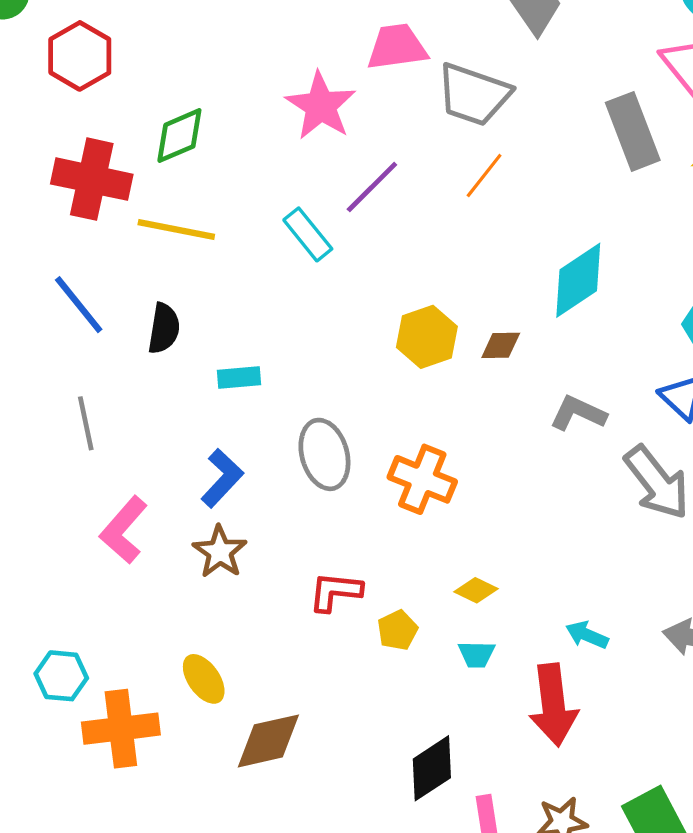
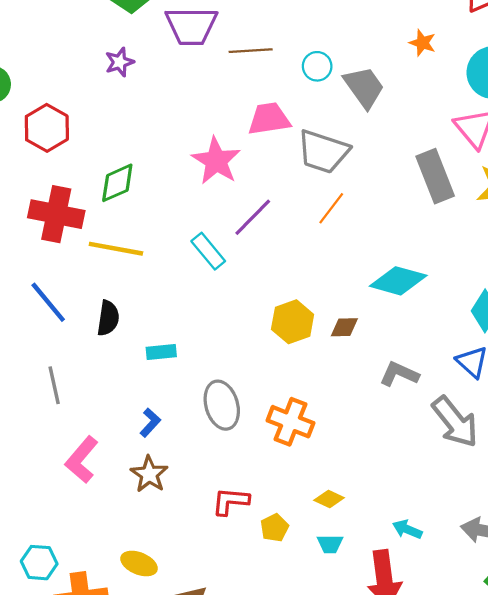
cyan diamond: (578, 280) -> (398, 281), turned 50
blue L-shape: (222, 478) -> (150, 423), size x0.7
yellow ellipse: (204, 679) -> (139, 564), turned -32

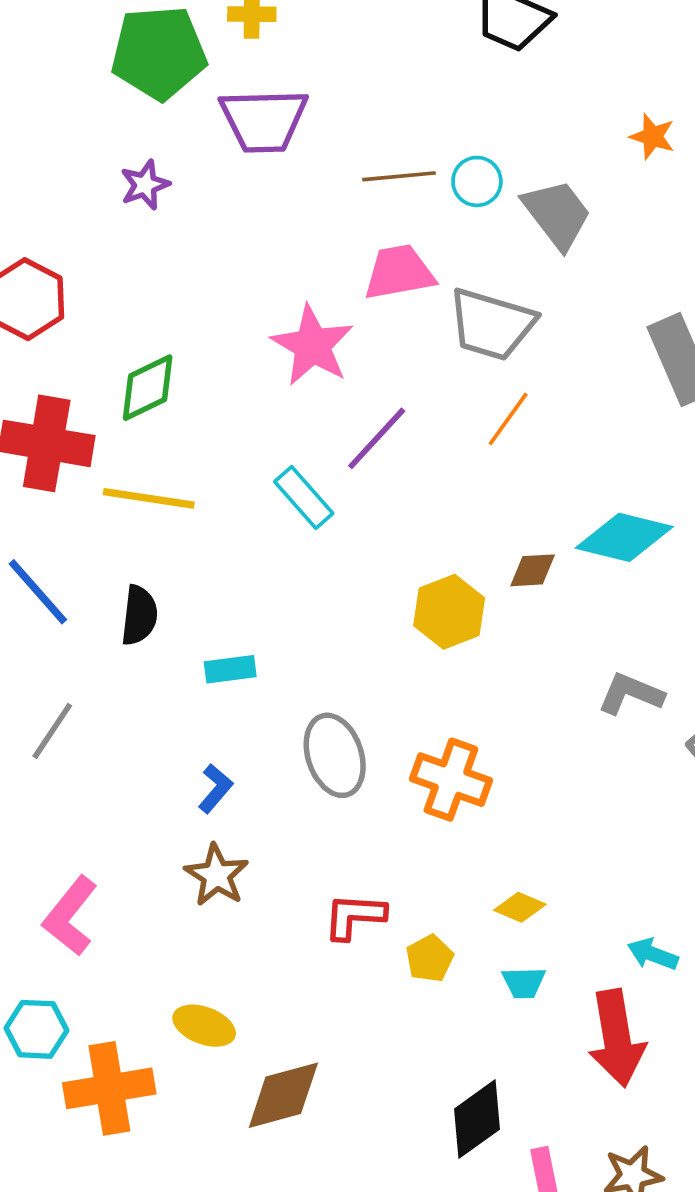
brown line: (251, 51) -> (399, 176), moved
brown diamond: (344, 327) -> (533, 570), moved
gray line: (54, 385) -> (52, 731), turned 48
pink L-shape: (82, 460) -> (70, 916), moved

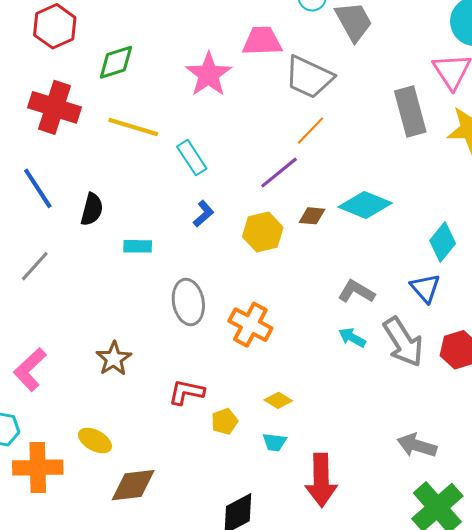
green diamond: (148, 388) -> (116, 62), moved
purple line: (377, 438) -> (279, 173), moved
yellow line: (149, 498) -> (133, 127), moved
blue L-shape: (215, 789) -> (203, 214), moved
cyan arrow: (653, 954) -> (352, 338), moved

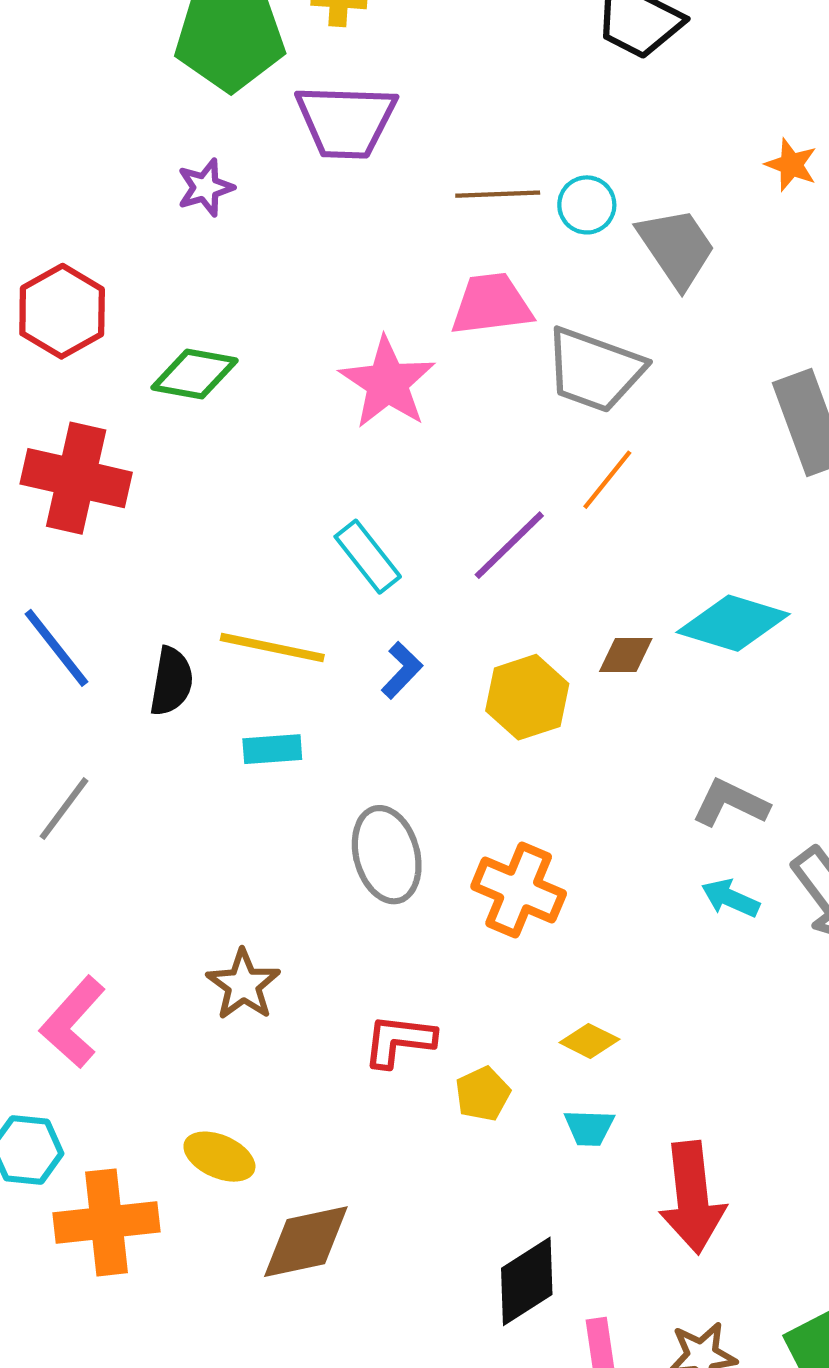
green diamond: (116, 62) -> (195, 374), turned 33
yellow line: (133, 127) -> (272, 648), moved
purple line: (279, 173) -> (509, 545), moved

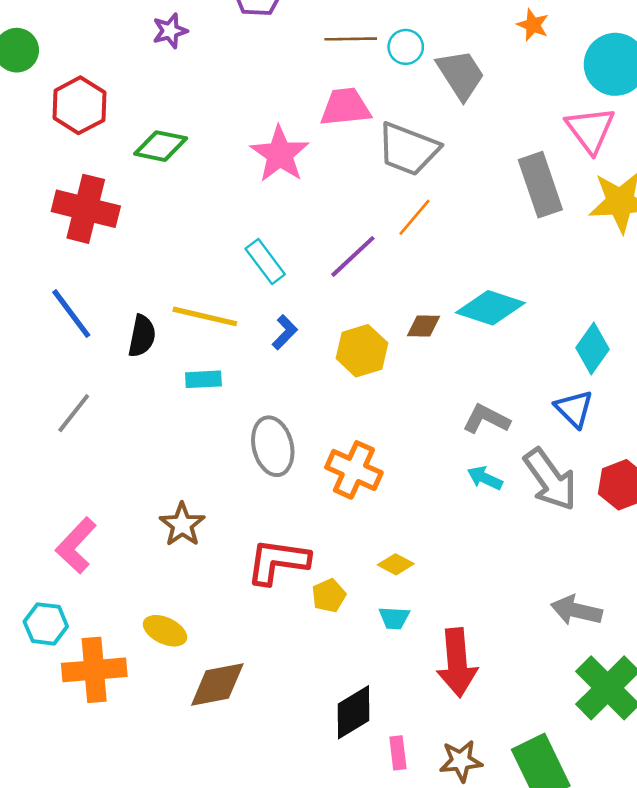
red L-shape: (399, 1041) -> (278, 561), size x1.4

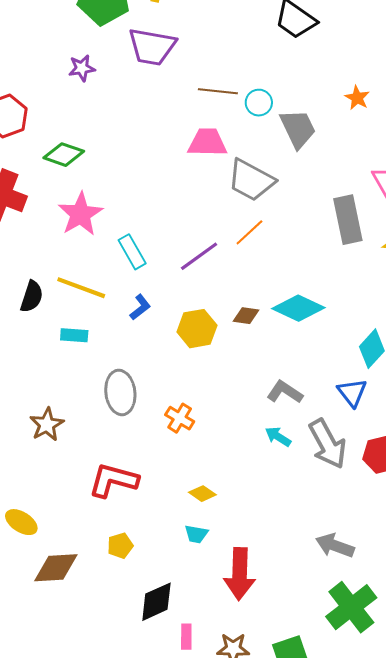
pink star: (280, 154) -> (80, 214), moved
orange cross: (354, 470) -> (180, 418), size x0.7
brown star: (182, 525) -> (47, 425), moved
yellow pentagon: (329, 596) -> (120, 546), moved

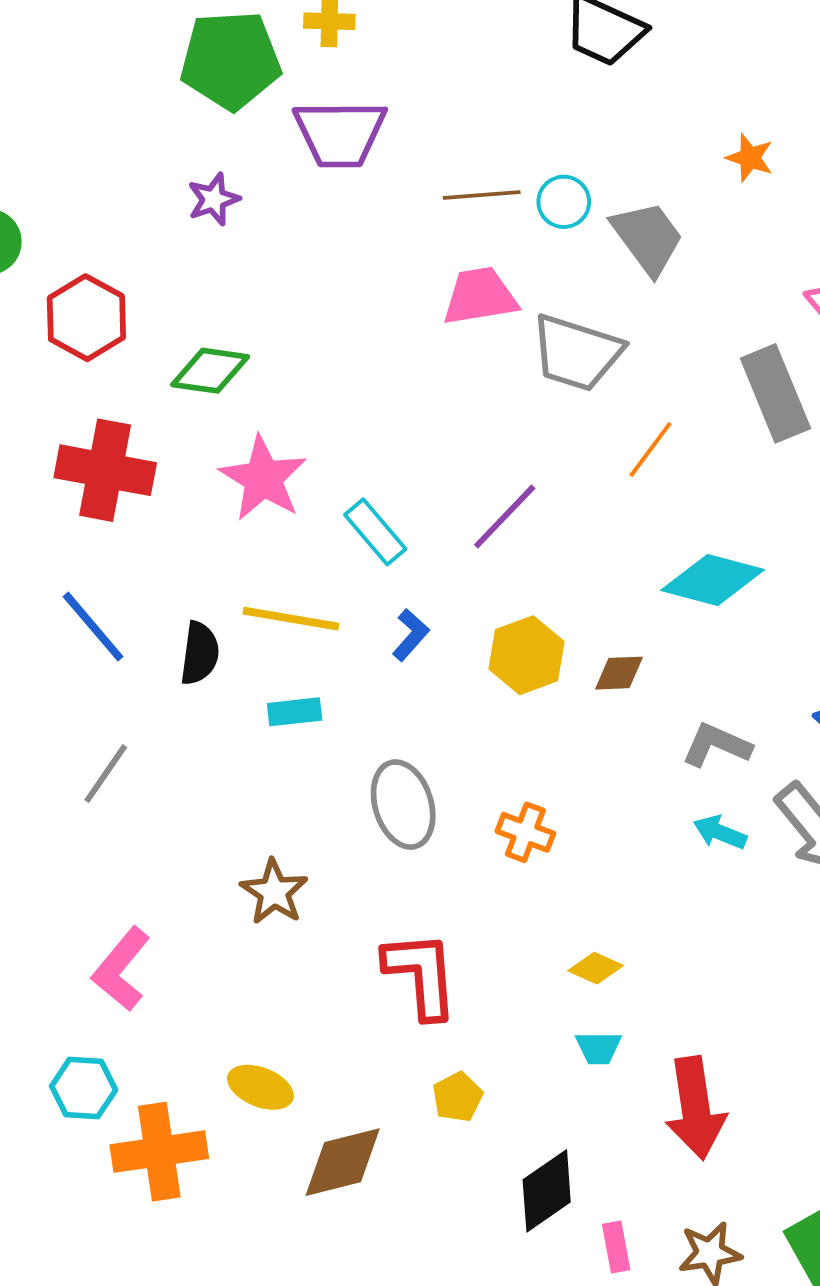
orange line: (249, 232) -> (650, 449), moved
brown diamond: (246, 316) -> (619, 673), moved
red L-shape: (113, 480) -> (421, 975), turned 81

